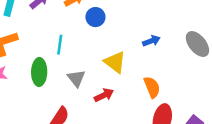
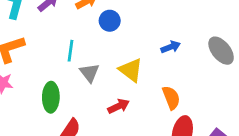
green ellipse: (39, 72) -> (51, 97), moved
gray triangle: (76, 78) -> (90, 73), moved

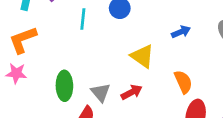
cyan line: (71, 51) -> (83, 19), moved
gray triangle: (90, 73) -> (101, 92), moved

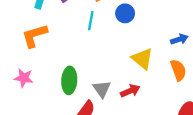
pink star: (16, 73) -> (24, 78), moved
orange semicircle: (183, 82) -> (178, 70), moved

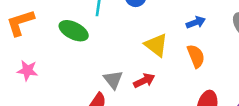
orange L-shape: (35, 36) -> (20, 23), moved
green ellipse: (69, 80) -> (74, 31), moved, turned -65

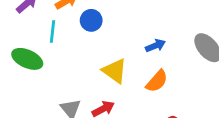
orange semicircle: (196, 56) -> (157, 81), turned 65

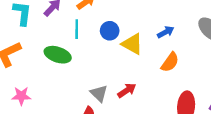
blue circle: (91, 20) -> (110, 31), moved
yellow triangle: (115, 71) -> (132, 44), moved

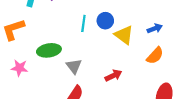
cyan line: (77, 29) -> (83, 23), moved
green ellipse: (58, 55) -> (49, 50), moved, turned -35
gray triangle: (99, 93) -> (74, 66), moved

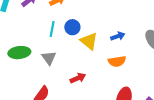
orange semicircle: (155, 56) -> (117, 61), turned 36
gray triangle: (74, 66) -> (49, 58), moved

